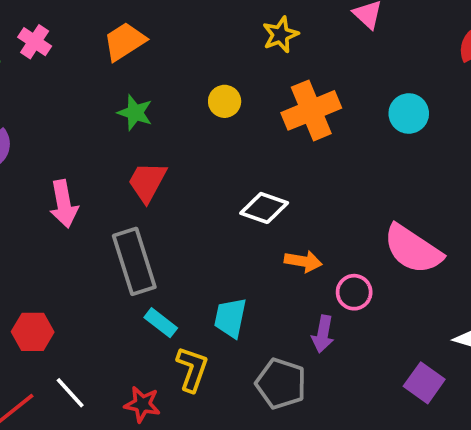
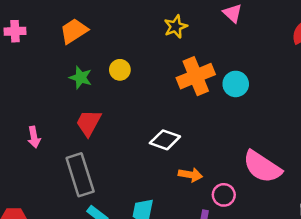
pink cross: (35, 42) -> (15, 31), turned -36
yellow circle: (225, 101) -> (120, 70), moved
cyan circle: (409, 113) -> (236, 84), moved
pink arrow: (64, 204) -> (34, 137), size x0.7

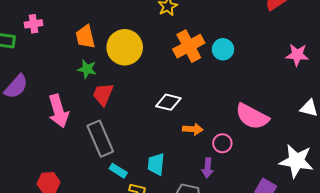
orange trapezoid: (74, 31) -> (85, 37), moved, turned -65
yellow circle: (120, 70) -> (125, 47), size x2.0
green star: (81, 78) -> (87, 69), moved
pink arrow: (34, 137) -> (58, 111), size x1.8

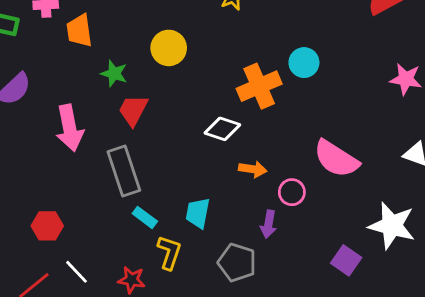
orange trapezoid: (85, 37) -> (79, 31), moved
orange cross: (189, 46) -> (259, 86), moved
yellow circle: (125, 47) -> (169, 48), size x0.7

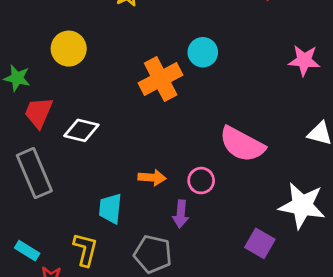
white diamond: (222, 129) -> (81, 130), moved
orange arrow: (253, 169) -> (152, 178), moved
cyan rectangle: (145, 217) -> (27, 251), moved

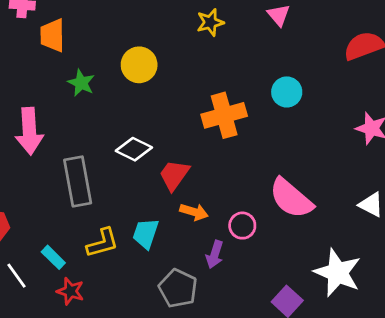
cyan circle: (203, 52) -> (287, 92), moved
red trapezoid: (39, 113) -> (174, 175), moved
yellow L-shape: (85, 250) -> (102, 243), moved, turned 48

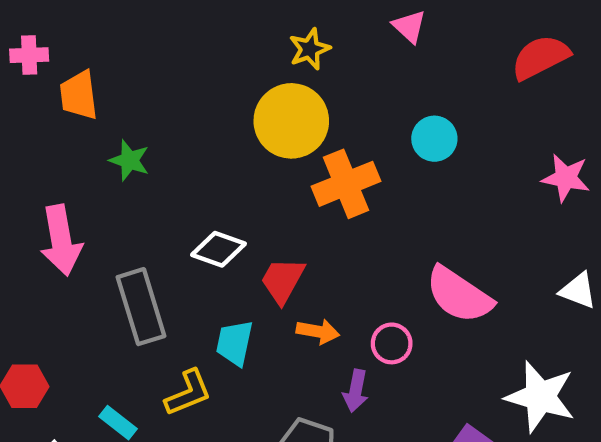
yellow circle: (139, 65) -> (291, 121), moved, size x1.4
cyan trapezoid: (146, 233) -> (235, 343), moved

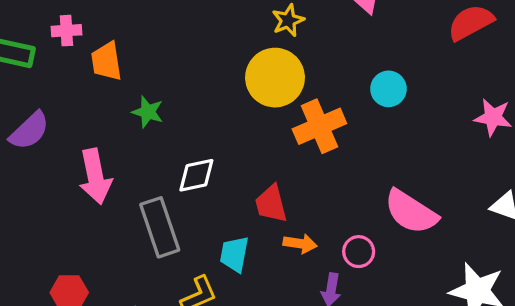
white diamond: (218, 249) -> (196, 175), moved, turned -30
red trapezoid: (282, 280) -> (271, 204), turned -42

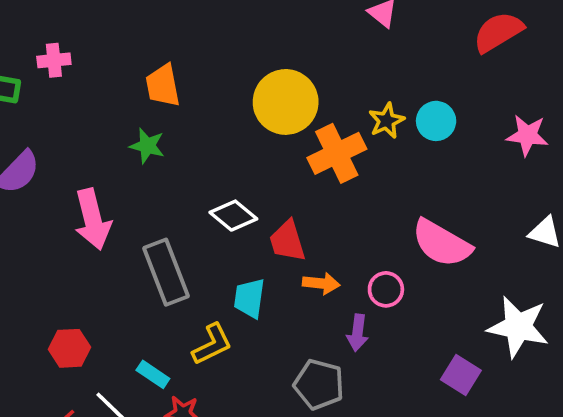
yellow star: (288, 20) -> (387, 121), moved
orange trapezoid: (106, 61) -> (163, 86), moved
cyan circle: (388, 89) -> (436, 121), moved
white diamond: (196, 175) -> (233, 216), moved, turned 54

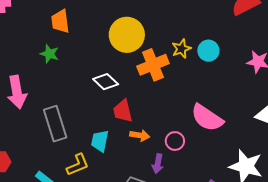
white diamond: (233, 216) -> (106, 82), moved

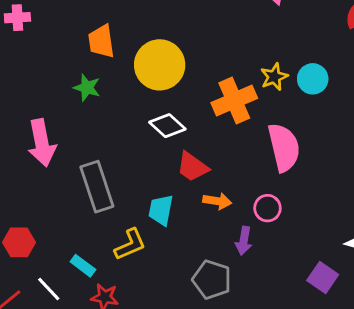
yellow circle: (127, 35) -> (160, 65), moved
red trapezoid: (123, 111) -> (193, 167), turned -40
pink semicircle: (207, 118) -> (284, 147), moved, turned -136

